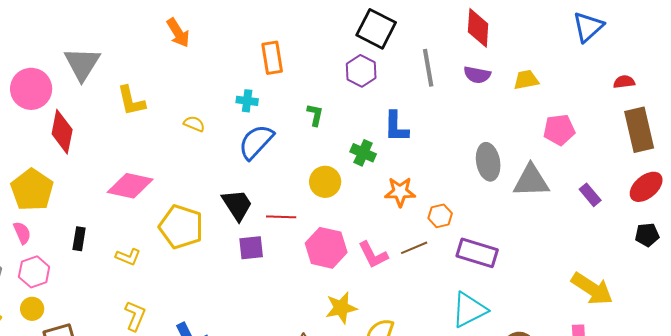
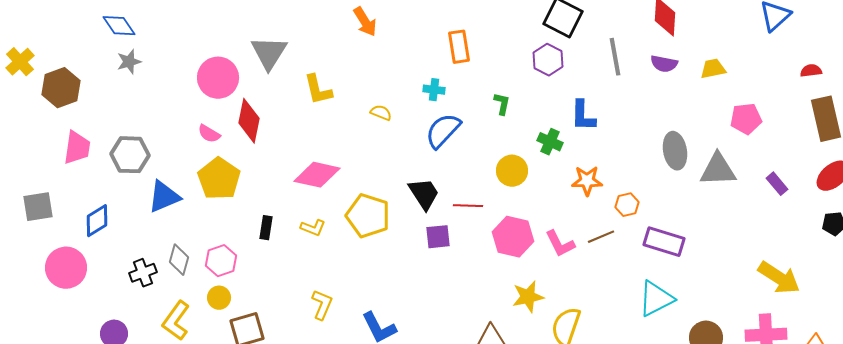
pink semicircle: (22, 233) -> (209, 134), moved, turned 145
yellow L-shape: (128, 257) -> (313, 228), moved

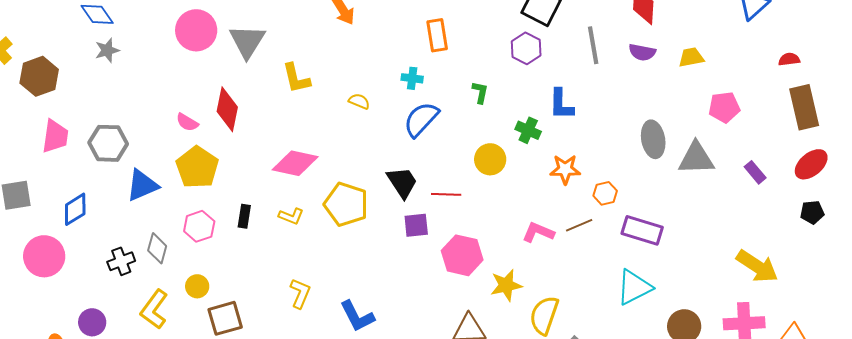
pink circle: (218, 78) -> (196, 30), moved
pink hexagon: (513, 237) -> (462, 255), moved
pink L-shape: (560, 244) -> (538, 232), turned 140
pink hexagon: (221, 261) -> (199, 226), moved

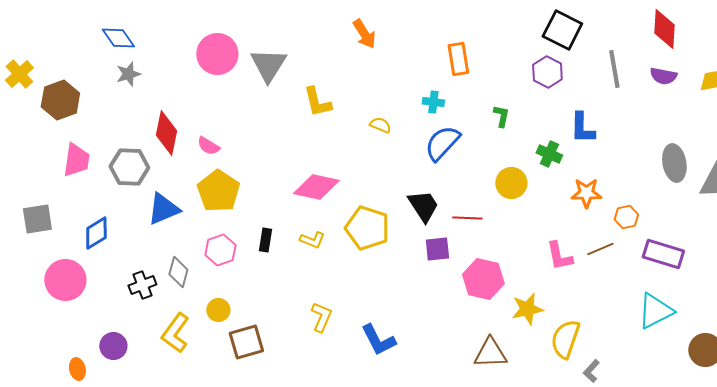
red diamond: (227, 109) -> (166, 133), moved
pink L-shape: (538, 232) -> (559, 256), turned -124

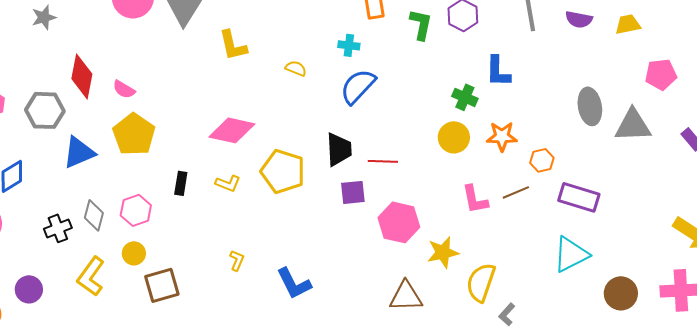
green L-shape: (501, 116) -> (421, 24), moved, size x1.4
yellow circle: (511, 183) -> (454, 137), moved
black trapezoid: (423, 206) -> (339, 149), turned 30
pink hexagon: (220, 250) -> (136, 210), moved
yellow L-shape: (321, 317) -> (237, 260), size x0.7

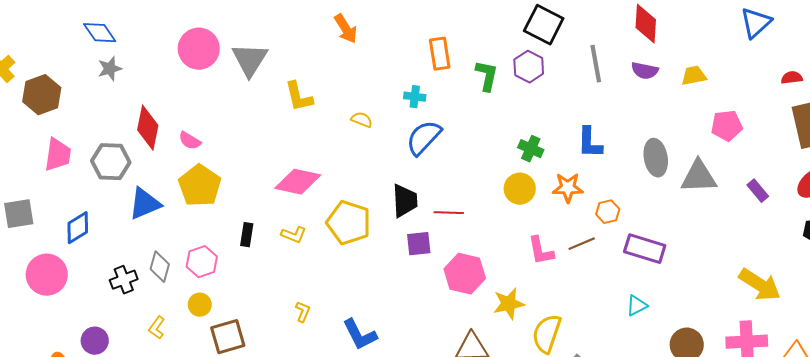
blue L-shape: (498, 71) -> (590, 143), moved
cyan triangle: (571, 254) -> (637, 306), size x0.6
yellow L-shape: (91, 276) -> (157, 328), size x0.6

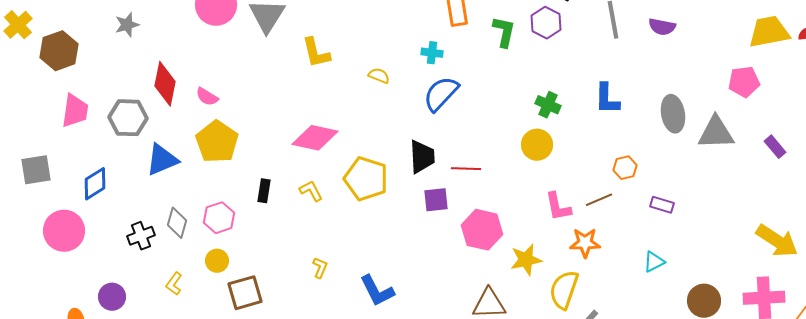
yellow trapezoid: (694, 76) -> (769, 32), moved, size x1.6
orange star: (568, 188) -> (585, 243), moved
yellow L-shape: (294, 235) -> (311, 191), turned -140
purple rectangle: (645, 249) -> (662, 205), size x0.6

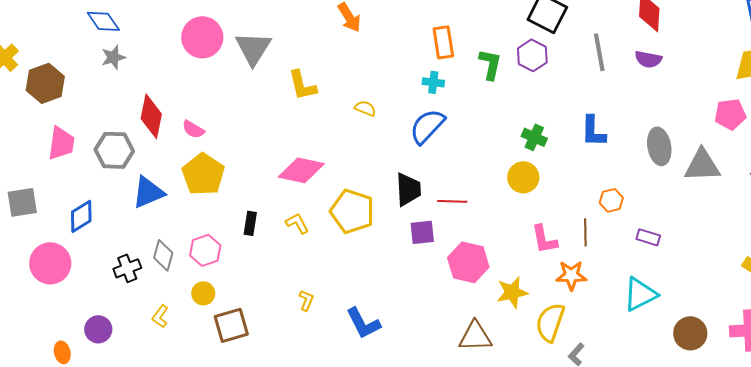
cyan cross: (432, 53) -> (433, 82), moved
brown line: (599, 200) -> (585, 232), turned -68
cyan triangle: (654, 262) -> (640, 294), size x1.6

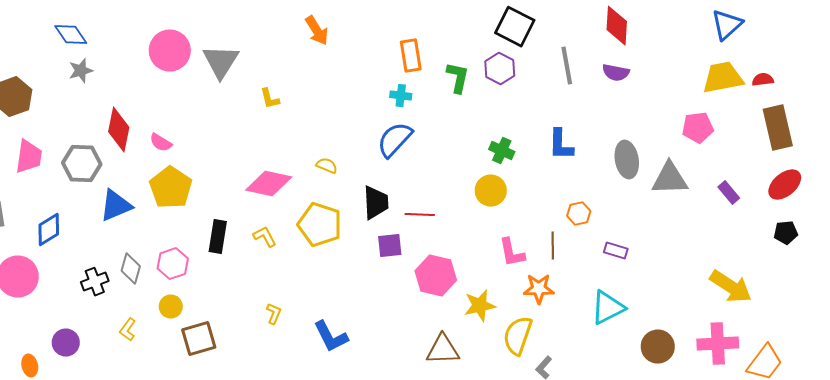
yellow L-shape: (302, 85) -> (270, 99), size x0.7
yellow semicircle: (365, 108) -> (327, 166), moved
black rectangle: (250, 223) -> (218, 237), size x1.4

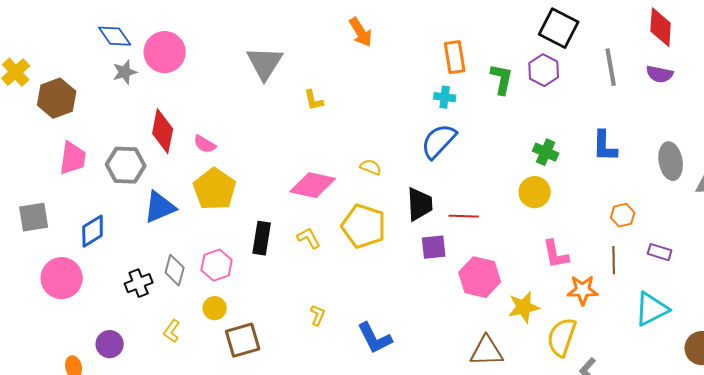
pink circle: (170, 51) -> (165, 52), moved
brown line: (553, 246) -> (614, 260), moved

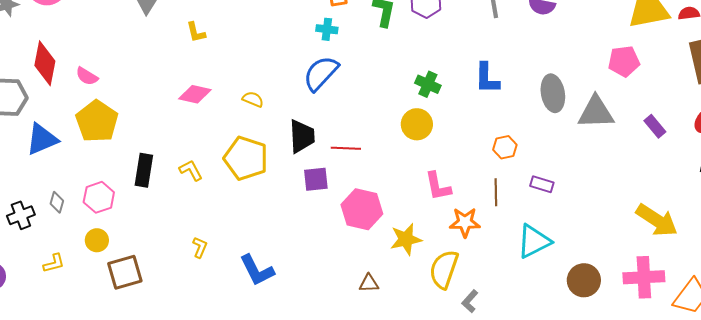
pink diamond: (313, 185) -> (195, 94), moved, size x0.7
gray diamond: (175, 270) -> (57, 202), size x0.7
yellow L-shape: (172, 331) -> (54, 263), turned -140
brown triangle: (487, 351) -> (369, 283), size x0.6

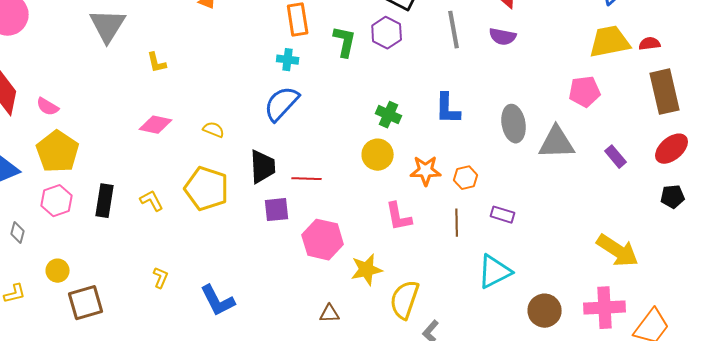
pink hexagon: (99, 197) -> (57, 201), moved
orange star: (465, 222) -> (426, 171), moved

